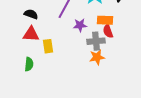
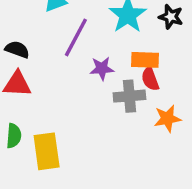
yellow rectangle: (48, 46) -> (47, 151), moved, size x1.5
orange star: (97, 57) -> (167, 119), moved

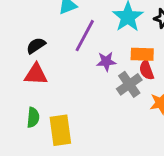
black semicircle: (17, 49) -> (36, 46), turned -54
gray cross: (129, 96) -> (129, 84), turned -30

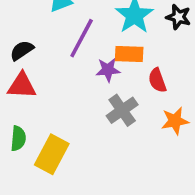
orange rectangle: (142, 54) -> (129, 54), moved
gray cross: (129, 84) -> (122, 110), moved
yellow rectangle: (60, 130) -> (52, 154), turned 36

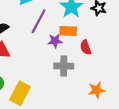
gray cross: (122, 110) -> (64, 66), turned 36
orange star: (175, 121) -> (97, 90), moved

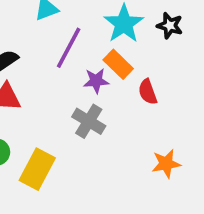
orange rectangle: (68, 31) -> (118, 64), turned 42
gray cross: (64, 66) -> (89, 121), moved, turned 30

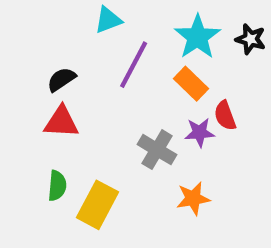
purple star: (96, 81) -> (200, 133), moved
orange star: (166, 164) -> (193, 198), moved

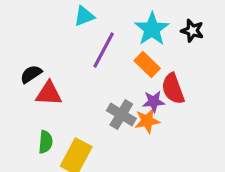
black semicircle: (61, 79) -> (31, 74), moved
red semicircle: (225, 116) -> (173, 89), size x1.4
orange star: (193, 198) -> (147, 121), moved

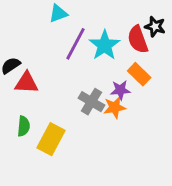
cyan star: (152, 29) -> (104, 45), moved
orange rectangle: (147, 65) -> (139, 74), moved
red semicircle: (173, 89) -> (138, 39), moved

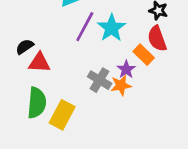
red semicircle: (138, 39) -> (157, 39), moved
purple star: (120, 90) -> (126, 69), turned -30
green semicircle: (24, 126) -> (37, 103), size x1.6

